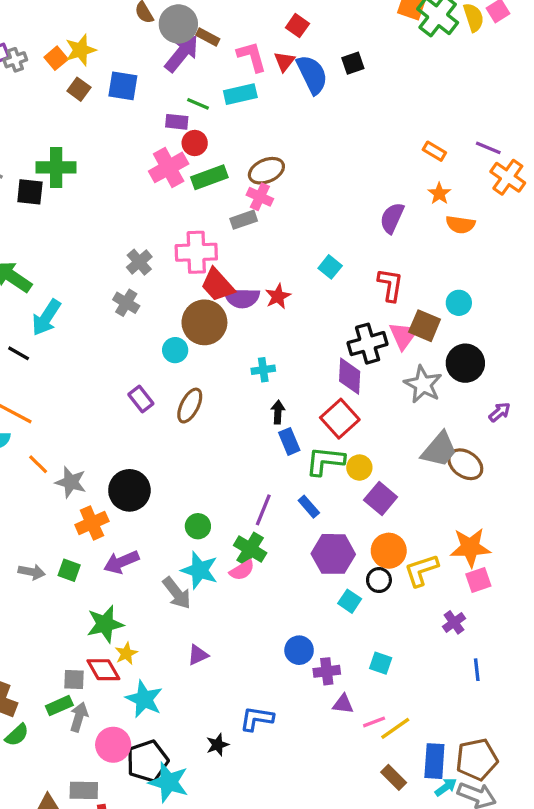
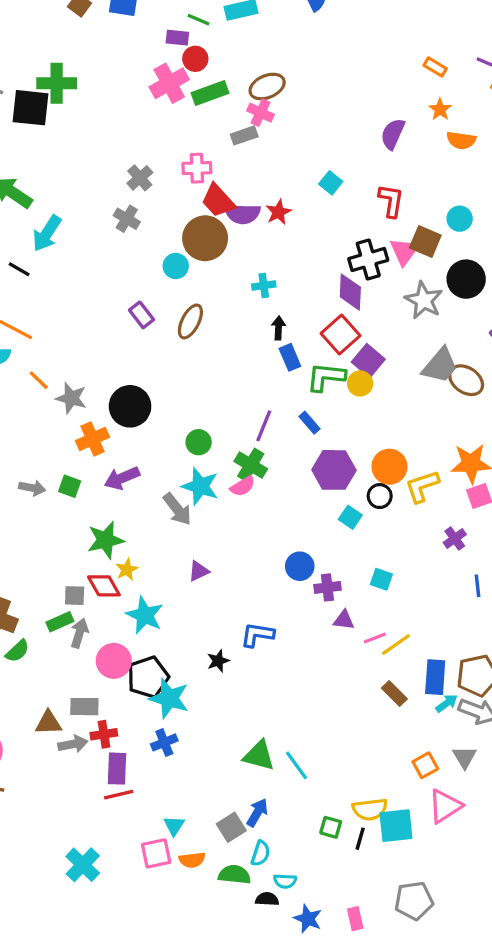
black square: (30, 192) -> (30, 108), size x1.4
pink cross: (196, 252) -> (197, 168), size x0.7
purple square: (381, 498) -> (368, 361), moved

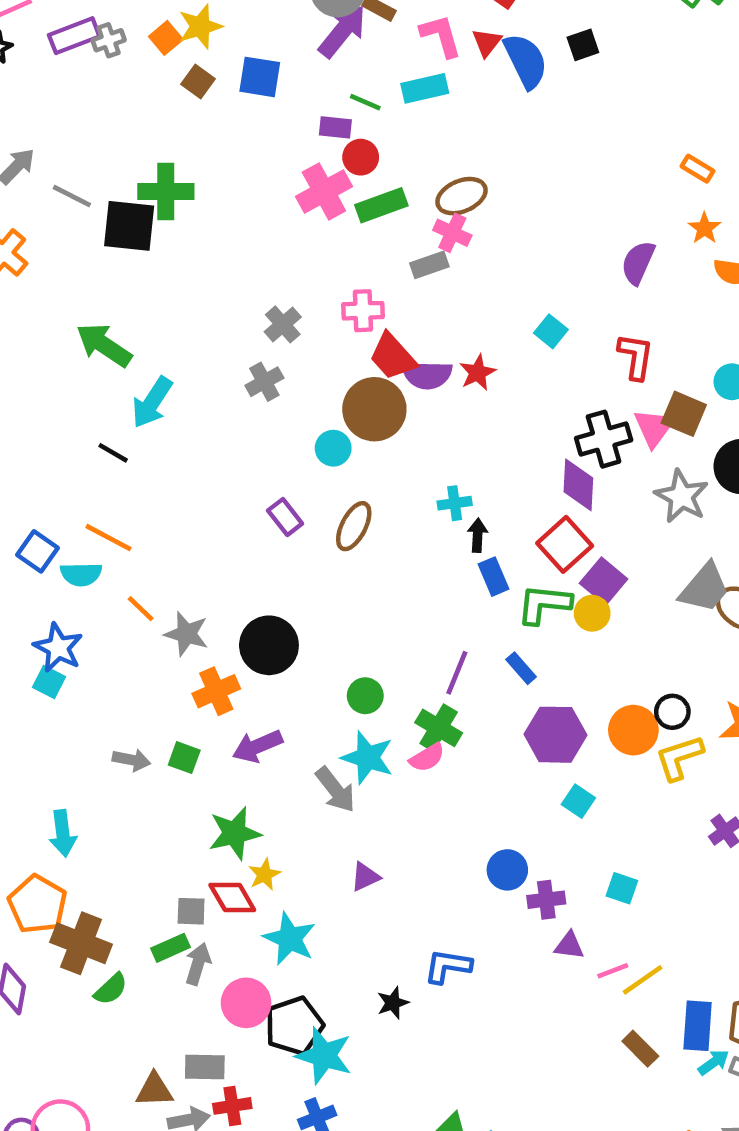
gray cross: (127, 219) -> (264, 382), turned 30
cyan cross: (264, 286) -> (455, 503), moved
black circle: (380, 496) -> (672, 712), moved

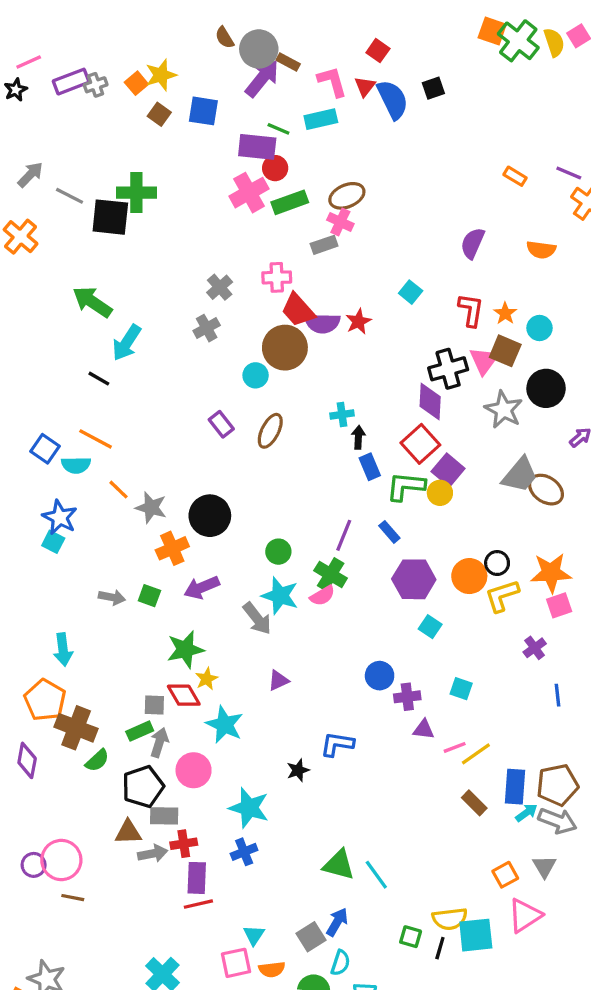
purple rectangle: (335, 127) -> (257, 147), size x1.6
orange star: (704, 228) -> (505, 313), moved
black pentagon: (294, 1026) -> (143, 787), moved

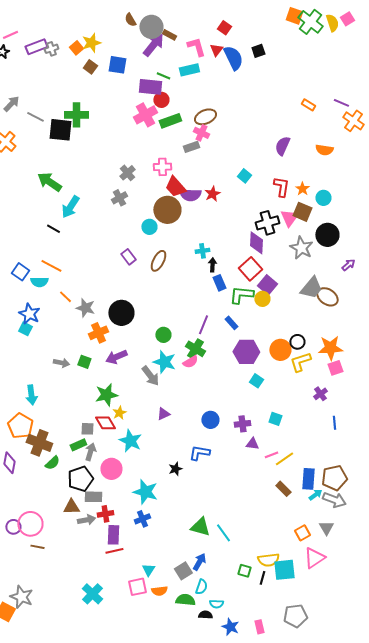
blue circle: (380, 676) -> (210, 420), moved

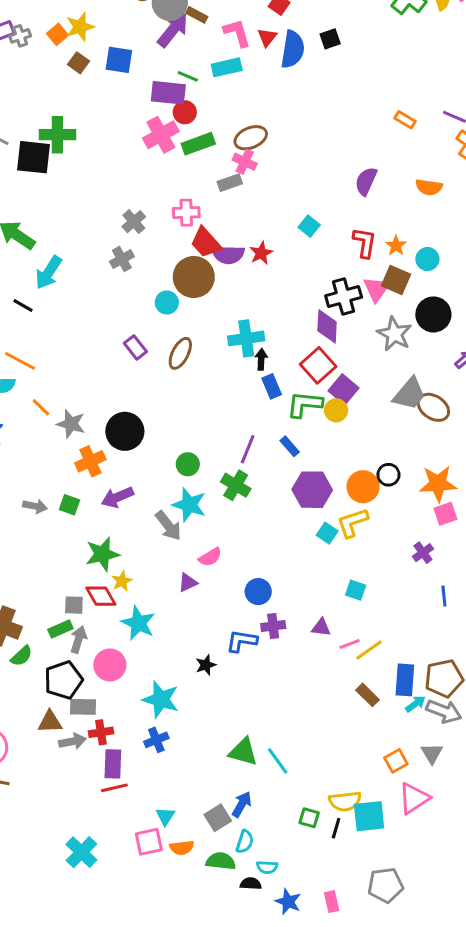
blue semicircle: (233, 58) -> (293, 49), turned 35
cyan cross: (202, 251) -> (246, 338), size x1.6
pink semicircle: (190, 362) -> (210, 557), moved
yellow L-shape: (300, 362) -> (353, 523), moved
purple cross: (242, 424) -> (273, 626), moved

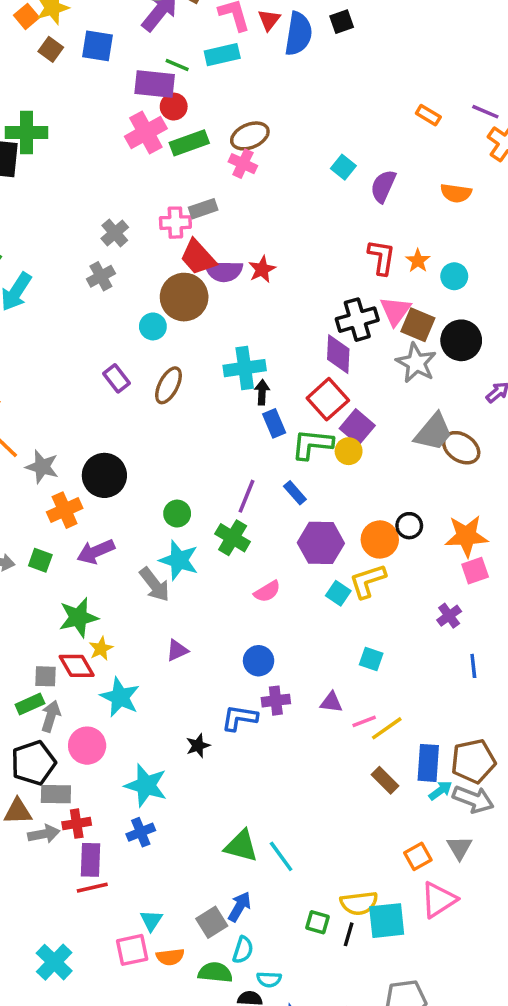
gray rectangle: (230, 183) -> (203, 209), moved
cyan square: (309, 226) -> (343, 167), moved
brown square: (396, 280) -> (418, 325), moved
pink semicircle: (210, 557) -> (267, 591), moved

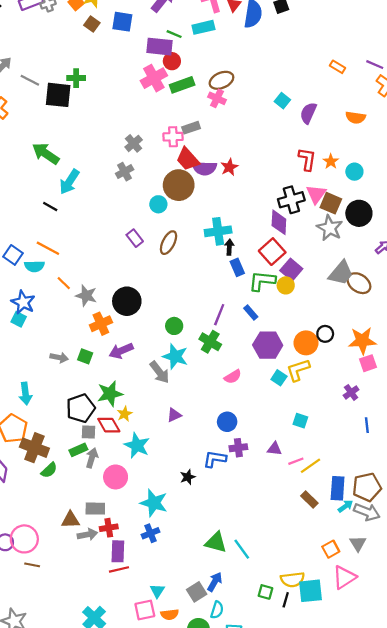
green cross: (26, 132) -> (76, 78), size x0.7
black pentagon: (33, 763) -> (81, 408), moved

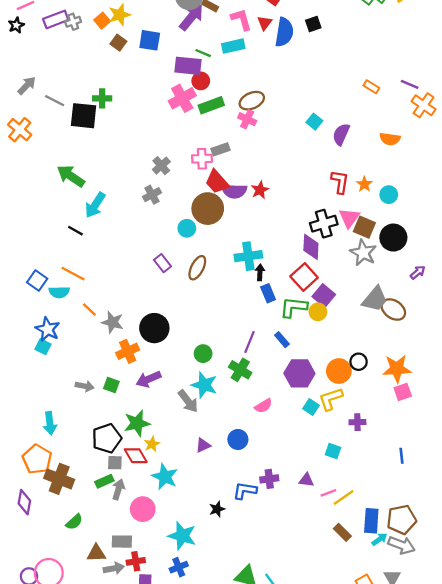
purple cross: (351, 392) -> (357, 422), moved, turned 35
blue circle: (227, 422) -> (238, 439), moved
green semicircle: (49, 470) -> (74, 522), moved

